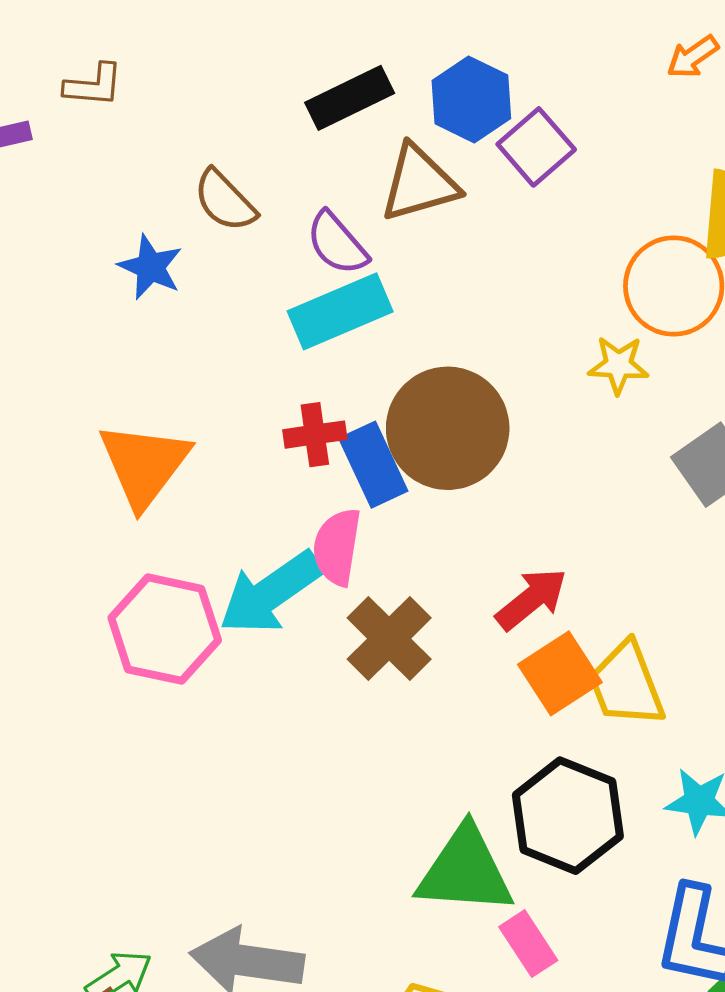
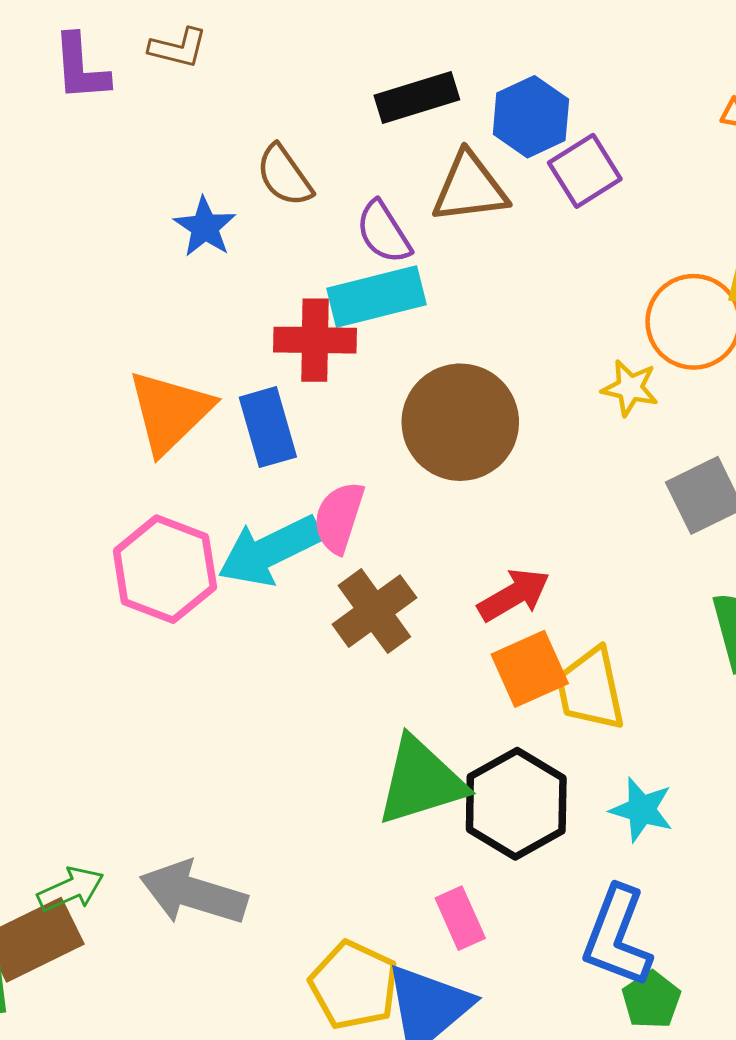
red cross: (315, 435) -> (315, 340), moved, size x1.4
blue rectangle: (373, 465) -> (268, 427), moved
green triangle: (465, 871) -> (421, 781), moved, turned -30

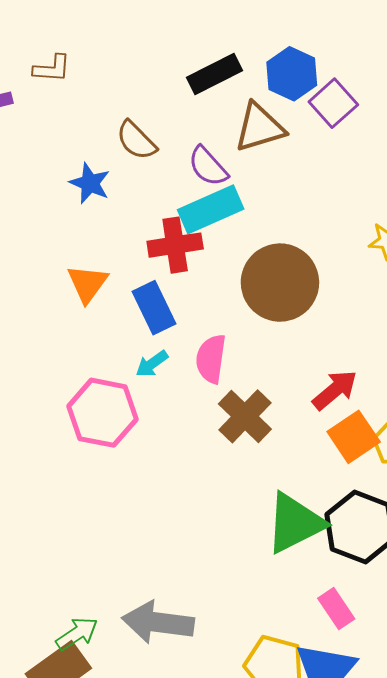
orange triangle: (170, 412) -> (87, 284), moved, size x0.7
cyan arrow: (270, 551) -> (152, 364), moved, size x0.5

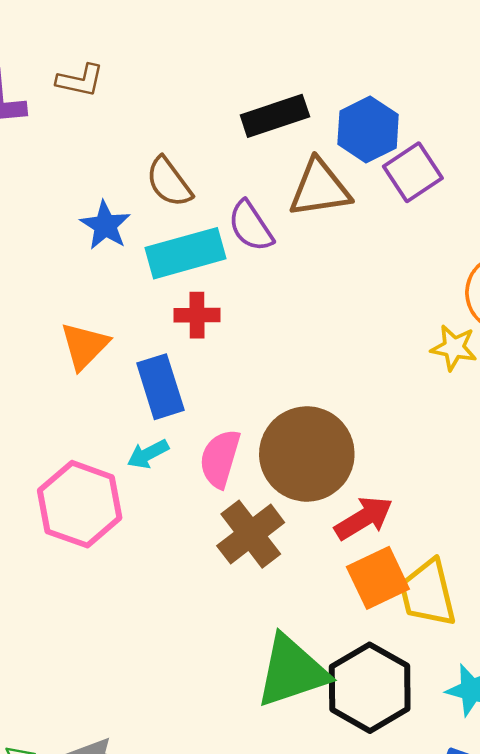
cyan rectangle: (211, 209) -> (185, 253), moved
red cross: (175, 245) -> (197, 315), size x0.7
brown circle: (280, 283) -> (307, 454), moved

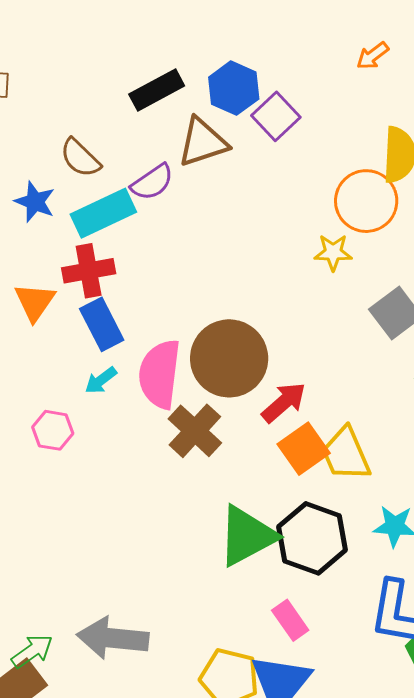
purple semicircle: (251, 226) -> (152, 182), turned -81
red cross: (197, 315) -> (89, 271), moved, size x1.4
pink semicircle: (220, 459) -> (160, 374), size x1.4
pink hexagon: (80, 504) -> (53, 430), size x0.6

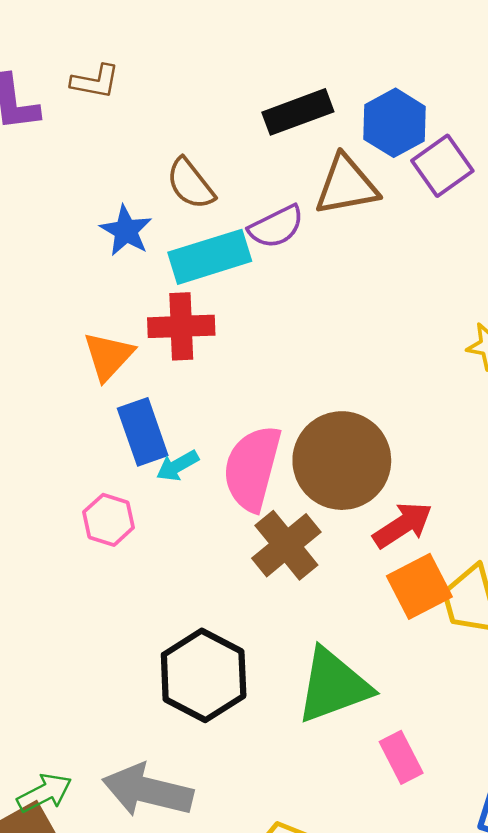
blue rectangle: (102, 324) -> (143, 432), moved
black hexagon: (312, 538) -> (204, 675), moved
pink rectangle: (290, 620) -> (401, 757), moved

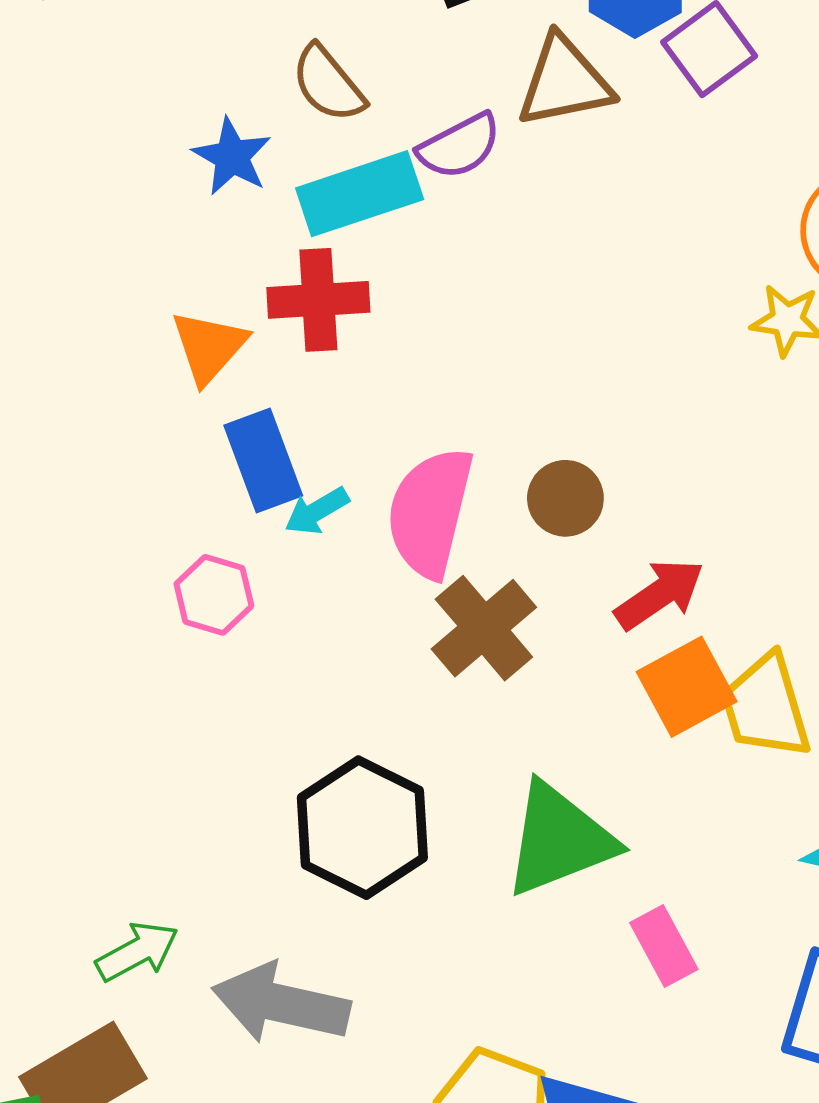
brown circle: (342, 461) -> (565, 498), size x0.5
green arrow: (44, 793) -> (137, 952), moved

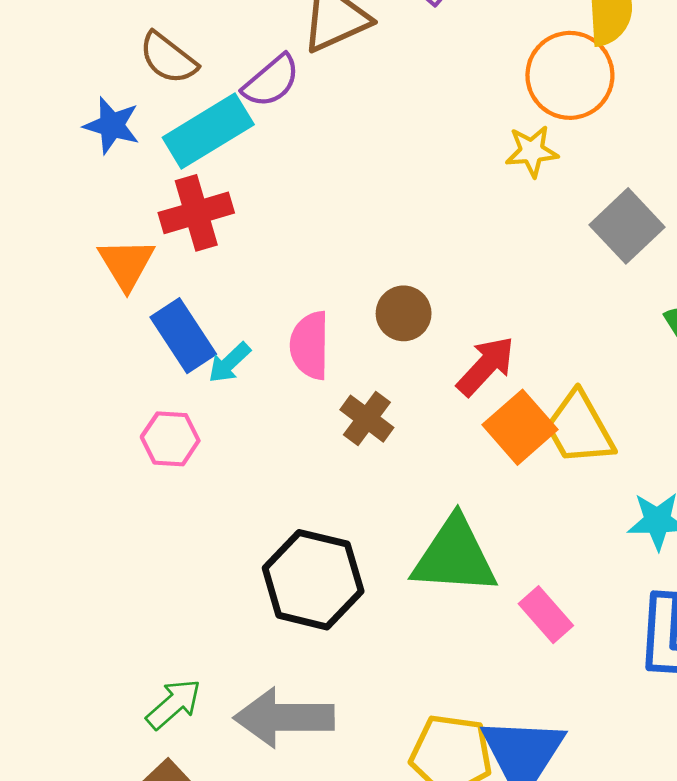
pink semicircle: (430, 512) -> (310, 345), size x0.7
brown cross: (484, 628) -> (367, 419), size x0.7
green triangle: (559, 840) -> (454, 556), turned 38

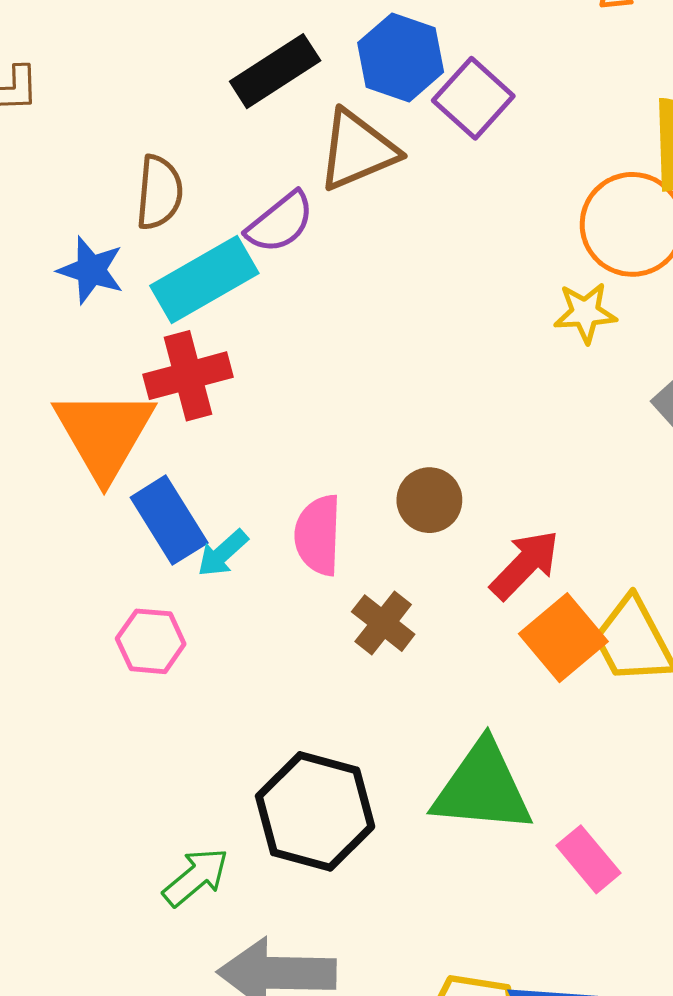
brown semicircle: (168, 58) -> (159, 192), turned -124
orange triangle: (126, 264) -> (104, 434), size x1.5
green arrow: (174, 704) -> (196, 877), moved

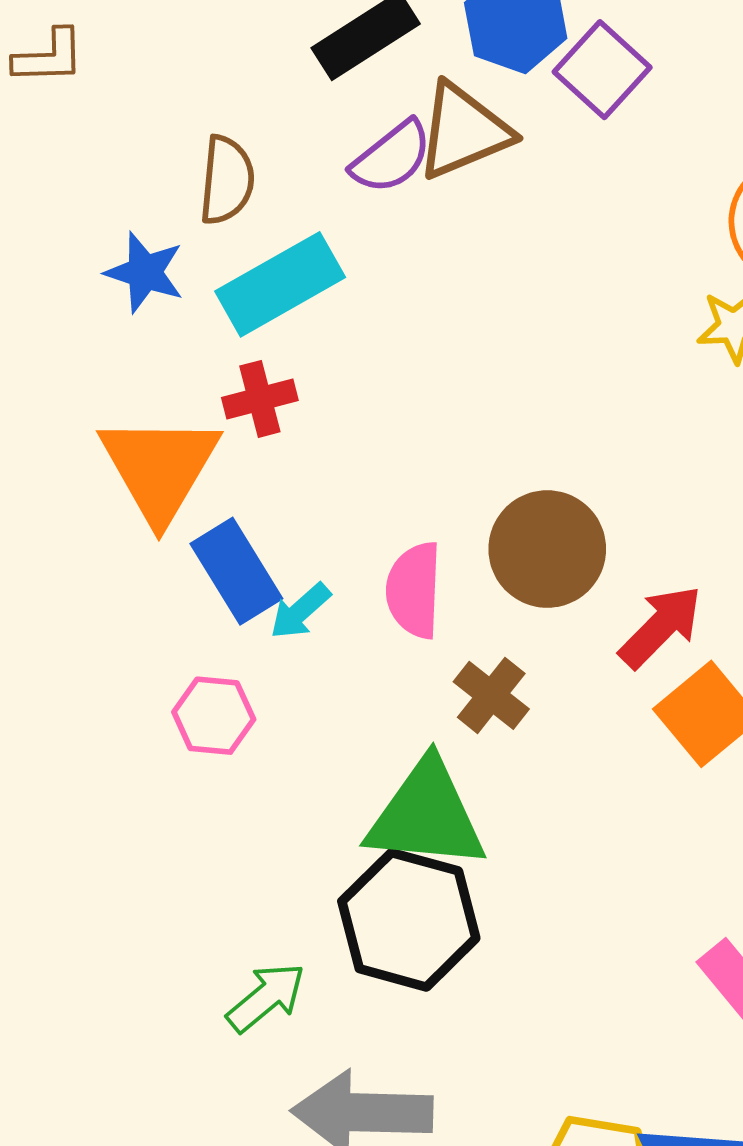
purple semicircle: (280, 222) -> (392, 157), moved
red cross: (188, 376) -> (260, 399), size x0.7
brown circle: (429, 500) -> (547, 549), size x1.5
green triangle: (482, 788) -> (426, 815), moved

